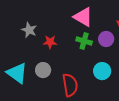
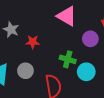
green cross: (84, 41) -> (68, 59), moved

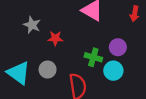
purple circle: (90, 39) -> (118, 47), moved

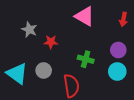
purple circle: (118, 47) -> (118, 50), moved
cyan circle: (113, 71) -> (117, 71), moved

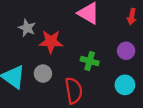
red star: (51, 42) -> (51, 42), size x1.5
cyan circle: (117, 71) -> (125, 85), moved

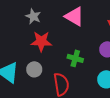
gray star: (27, 28) -> (33, 16), moved

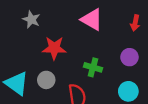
gray star: (33, 16) -> (31, 20), moved

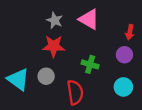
gray star: (31, 20) -> (55, 20), moved
red arrow: (135, 23) -> (130, 32), moved

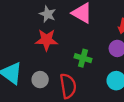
gray circle: (46, 76) -> (40, 80), moved

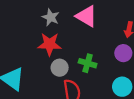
gray circle: (40, 80) -> (60, 68), moved

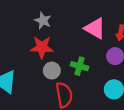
pink triangle: (86, 16) -> (95, 28), moved

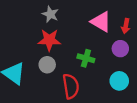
gray circle: (52, 71) -> (47, 65), moved

